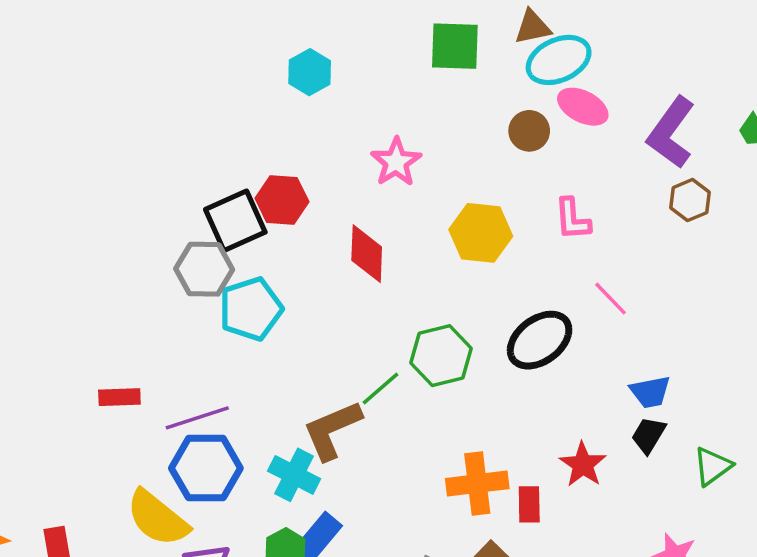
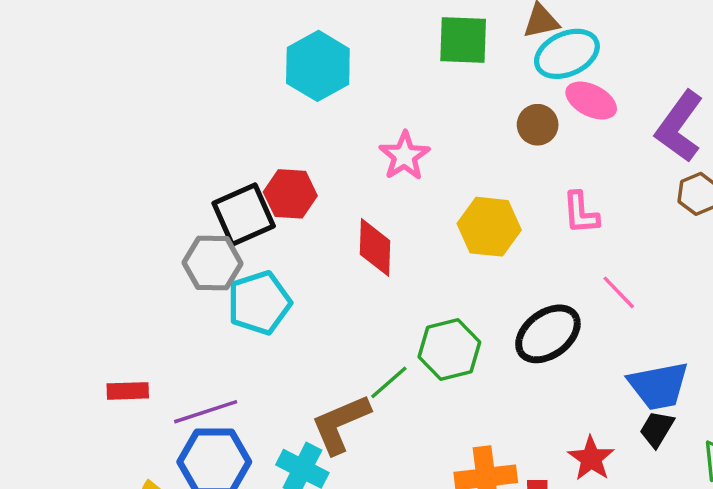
cyan hexagon: (310, 72) -> (318, 66), size x1.5
blue trapezoid: (650, 392) -> (659, 386), size x1.5

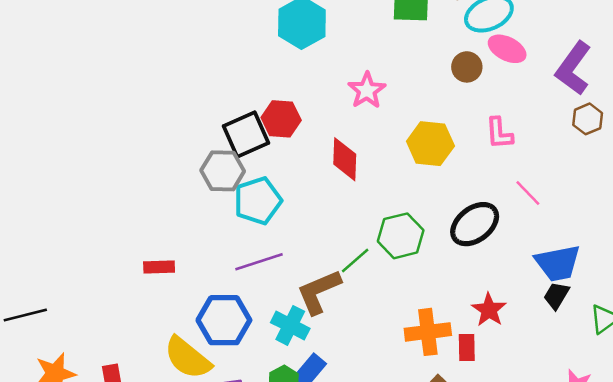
purple line: (206, 412) -> (259, 262), moved
red star: (591, 458) -> (489, 310), moved

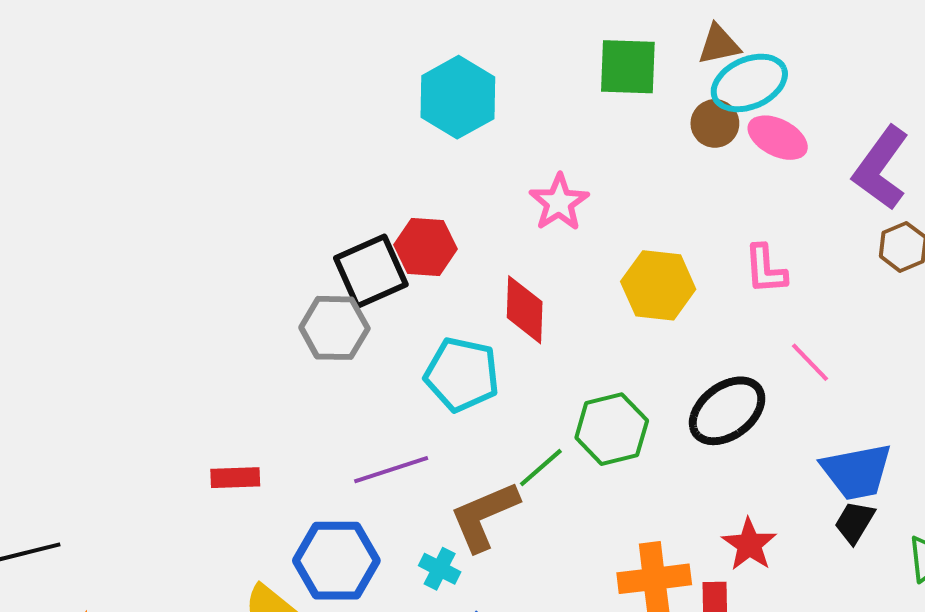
brown circle: (467, 67) -> (715, 123), moved
cyan pentagon: (258, 201) -> (462, 374), moved, turned 30
cyan cross: (290, 325) -> (440, 569), size x0.7

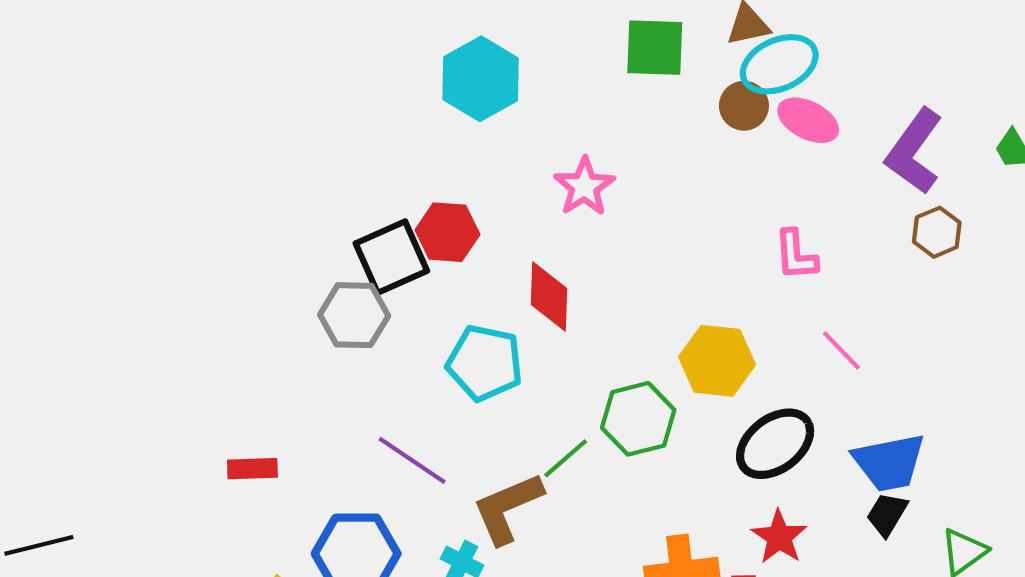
yellow hexagon: (658, 285) -> (717, 361), moved
black ellipse: (727, 411) -> (775, 444), moved
purple line: (391, 470) -> (412, 460), turned 52

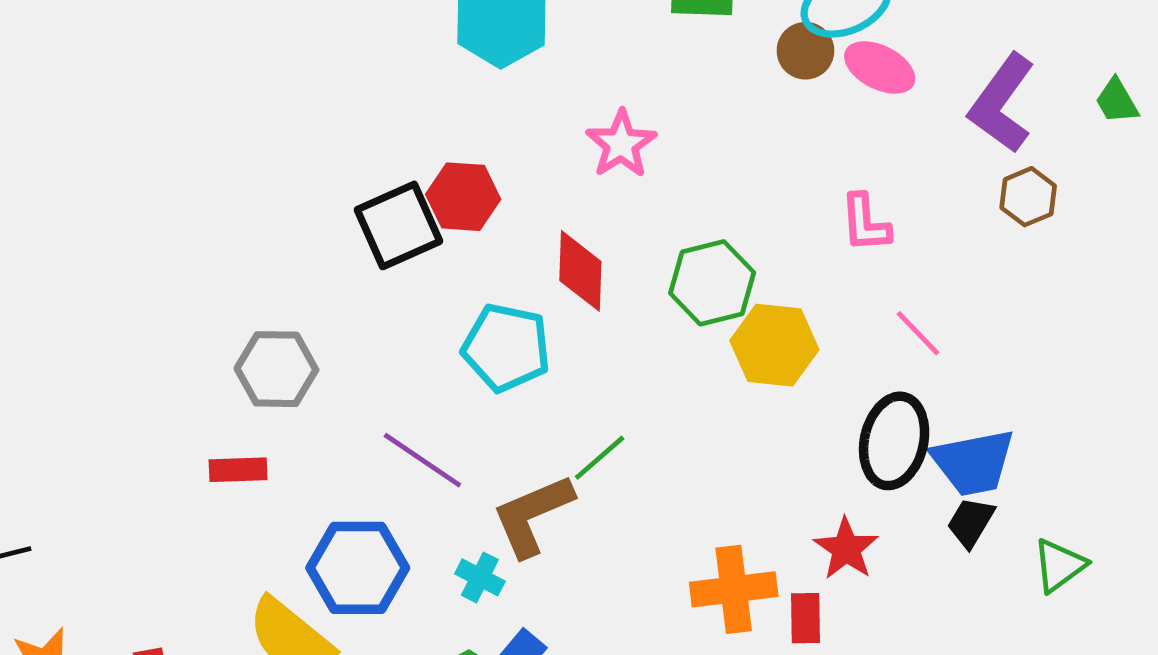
gray hexagon: (354, 315) -> (276, 369), moved
green hexagon: (638, 419) -> (712, 283), moved
black ellipse: (775, 444) -> (894, 441), moved, turned -40

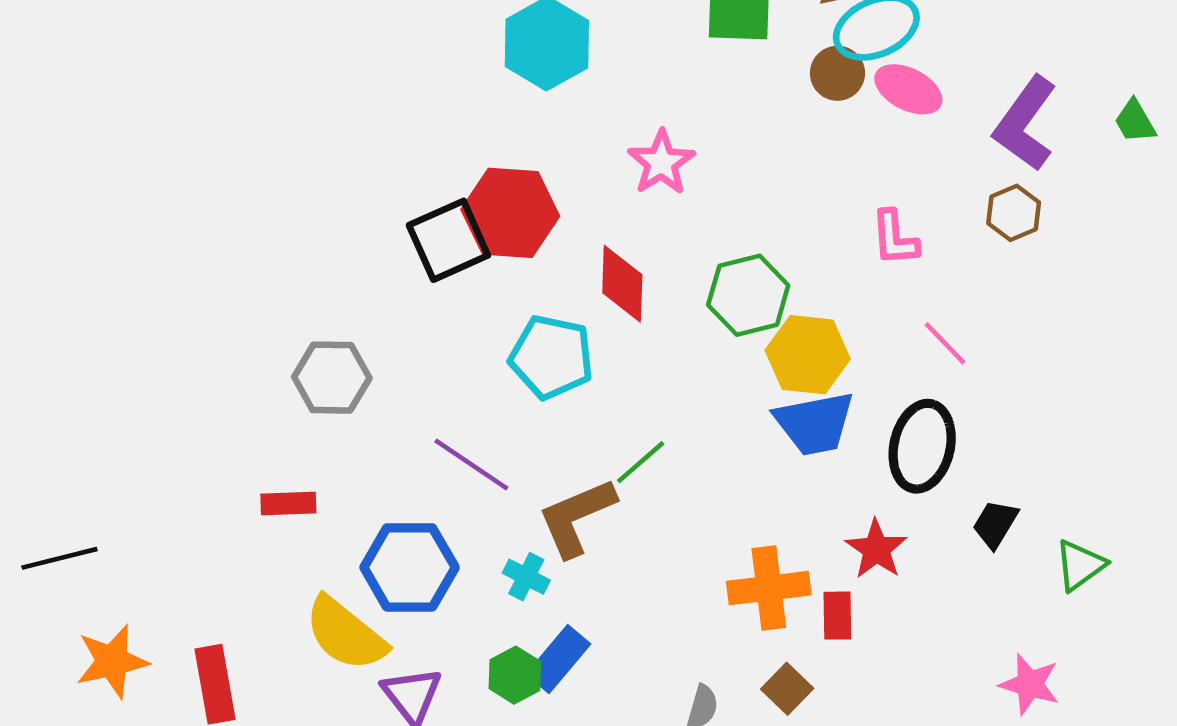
red hexagon: (463, 197) -> (510, 213), size x1.4
brown hexagon: (1028, 197) -> (1014, 213), moved
blue trapezoid: (973, 462) -> (815, 423), moved
red rectangle: (238, 470) -> (288, 503), moved

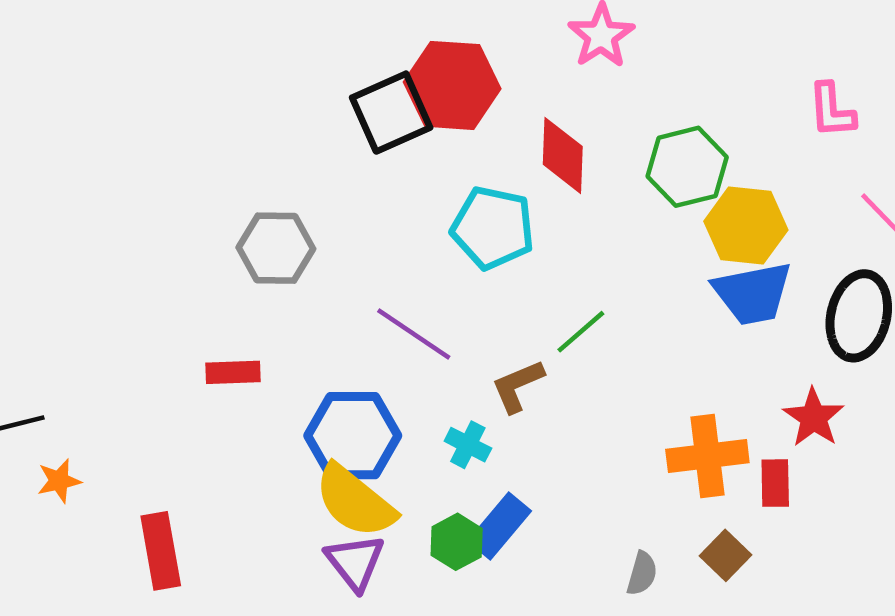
brown L-shape: (577, 517) -> (518, 386), size x0.7
yellow semicircle: (346, 634) -> (355, 501), moved
orange star: (112, 661) -> (59, 481), moved, size x0.6

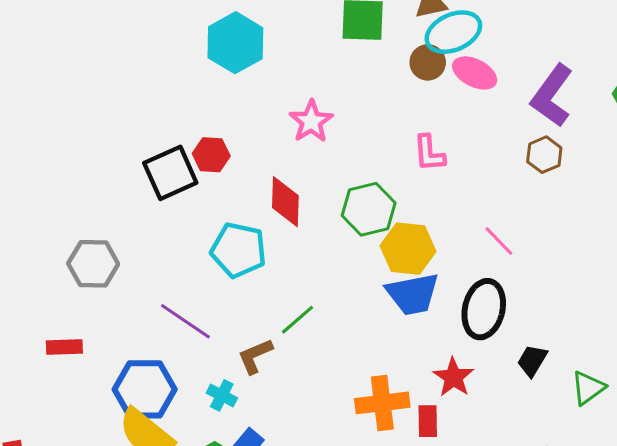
red hexagon: (452, 85) -> (211, 155), size x0.6
pink L-shape: (832, 110) -> (429, 153), moved

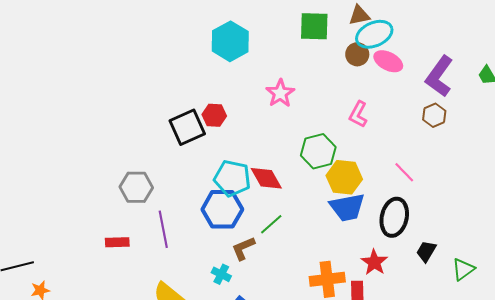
pink L-shape: (429, 153) -> (358, 114), turned 32
red diamond: (285, 202) -> (266, 178), moved, turned -32
purple line: (185, 321) -> (163, 229), moved, turned 45
blue hexagon: (145, 389) -> (222, 209), moved

